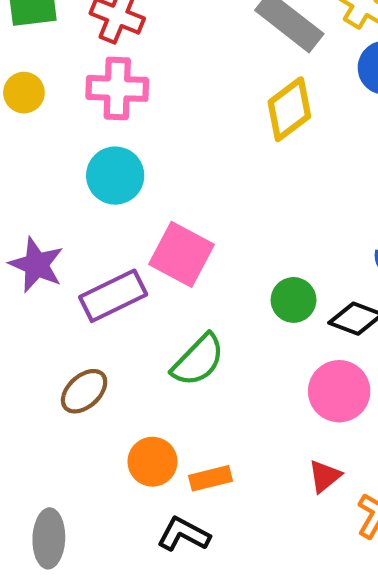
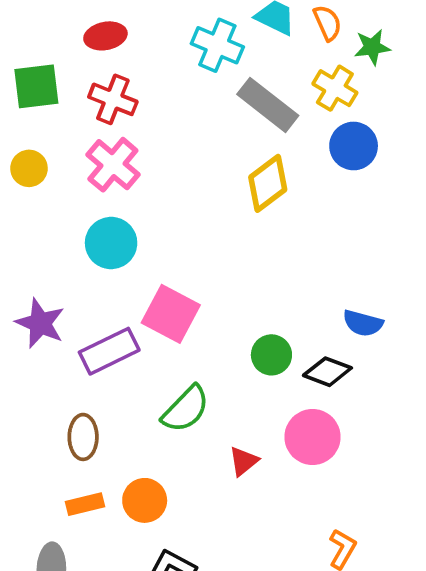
pink cross: (117, 88) -> (113, 165), turned 38
brown ellipse: (84, 391) -> (83, 437), turned -48
red triangle: (325, 476) -> (243, 461), moved
orange rectangle: (211, 478) -> (85, 504), moved

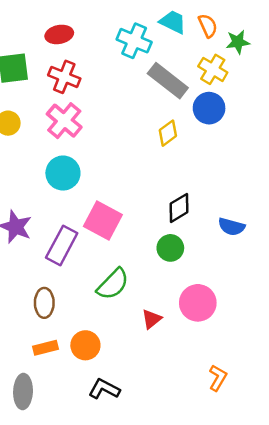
blue circle: (354, 146) -> (209, 108), moved
yellow diamond: (268, 183) -> (168, 133), size x0.7
purple rectangle: (109, 351) -> (62, 245), turned -36
black diamond: (327, 372) -> (179, 208), moved, turned -52

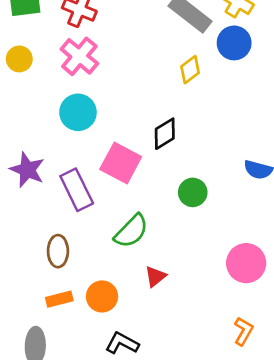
black diamond: (179, 208) -> (165, 134), moved
purple rectangle: (62, 245) -> (77, 190), turned -54
pink circle: (198, 303) -> (246, 263), moved
red triangle: (152, 319) -> (155, 276), moved

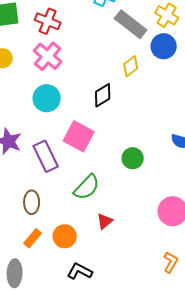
black diamond: (165, 134) -> (103, 95), moved
orange rectangle: (59, 299) -> (33, 238), turned -36

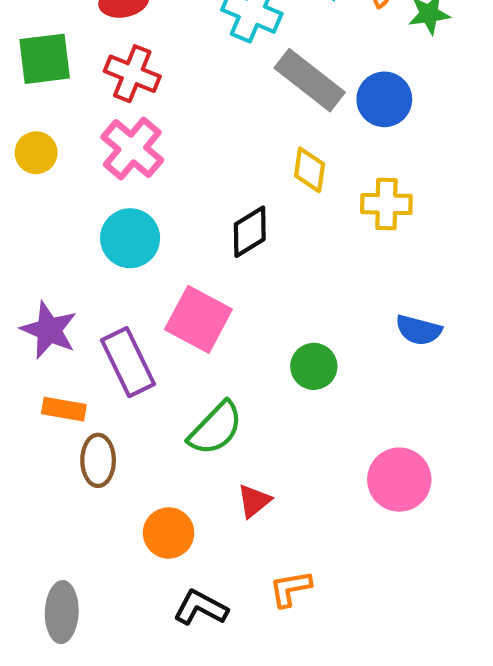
yellow cross: (167, 15) -> (386, 204), moved, turned -30
blue circle: (164, 46) -> (384, 99), moved
yellow diamond: (131, 66) -> (310, 170), turned -45
orange rectangle: (33, 238) -> (64, 409), moved, turned 60
orange L-shape: (171, 262) -> (290, 589), moved, turned -130

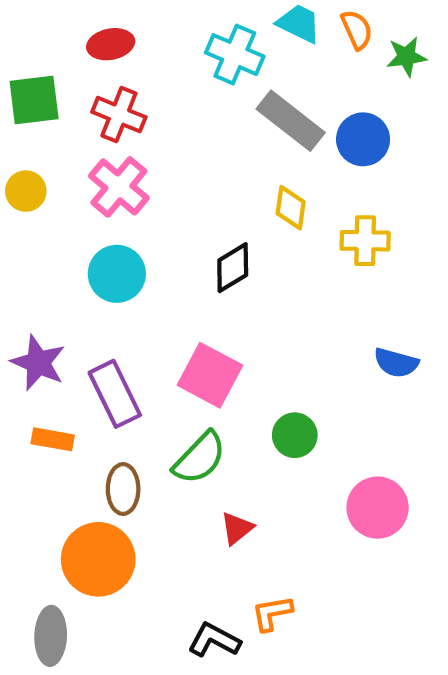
pink square: (198, 319) -> (210, 375), moved
green circle: (314, 366) -> (295, 435), moved
brown ellipse: (98, 460) -> (123, 489), moved
orange circle: (169, 533) -> (98, 559), moved, size x1.5
black L-shape: (201, 608) -> (214, 640), moved

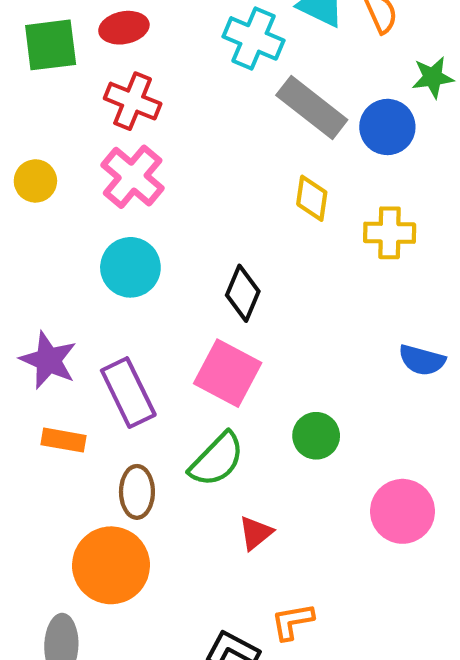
green star: (406, 57) -> (433, 77), moved
green square: (34, 100) -> (51, 45), moved
black diamond: (233, 268) -> (243, 293), moved, turned -36

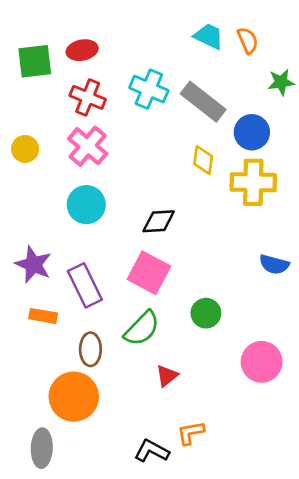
cyan cross: (254, 38) -> (149, 89), moved
blue circle: (387, 127) -> (252, 132), moved
yellow cross: (390, 233) -> (253, 182), size x1.4
black diamond: (243, 293) -> (159, 221), turned 64

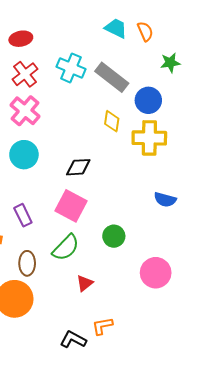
red cross: (88, 97) -> (25, 74), turned 30
purple rectangle: (85, 285) -> (23, 215), size x0.7

